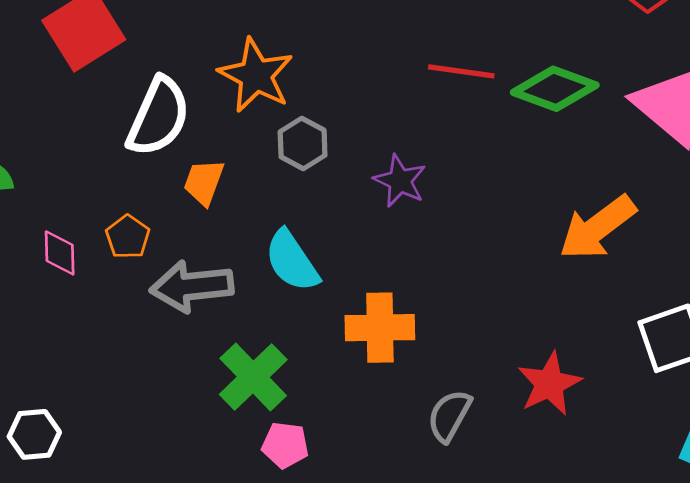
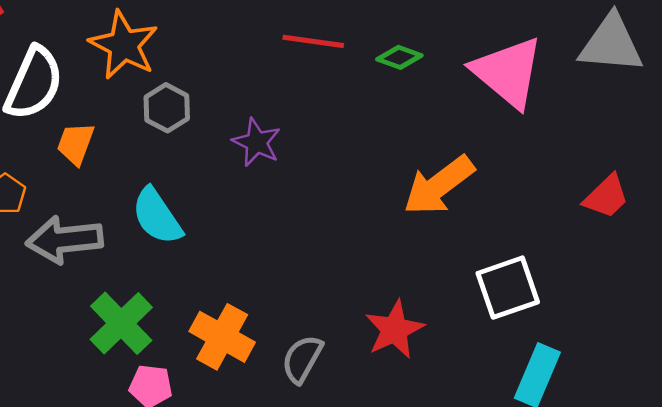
green diamond: (555, 89) -> (399, 57), size x0.6
orange cross: (380, 328) -> (222, 337), moved, turned 30

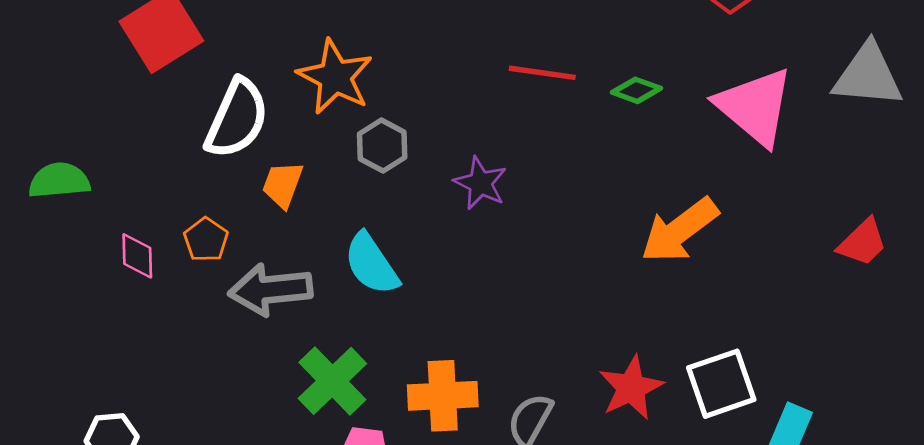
white square: (508, 288) -> (721, 384), moved
orange cross: (222, 337) -> (443, 396), turned -32

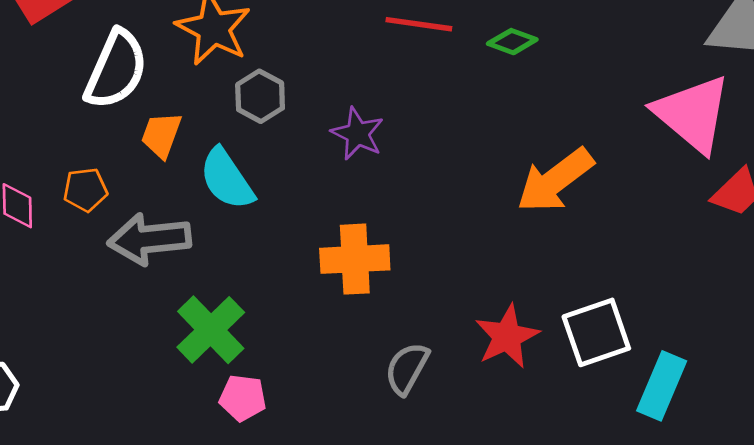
pink triangle: (755, 106) -> (692, 114), moved
orange pentagon: (206, 240) -> (85, 190), turned 30
cyan semicircle: (371, 264) -> (227, 179), moved
orange cross: (443, 396) -> (355, 259), moved

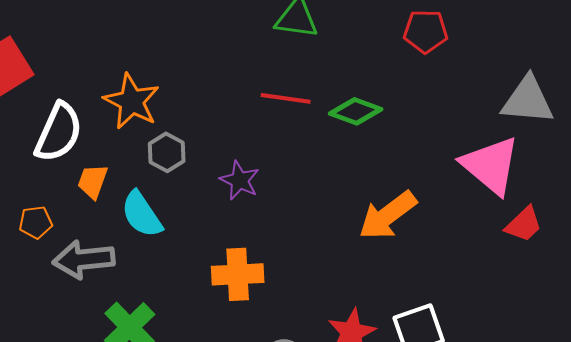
green diamond: (512, 42) -> (356, 111), size x1.4

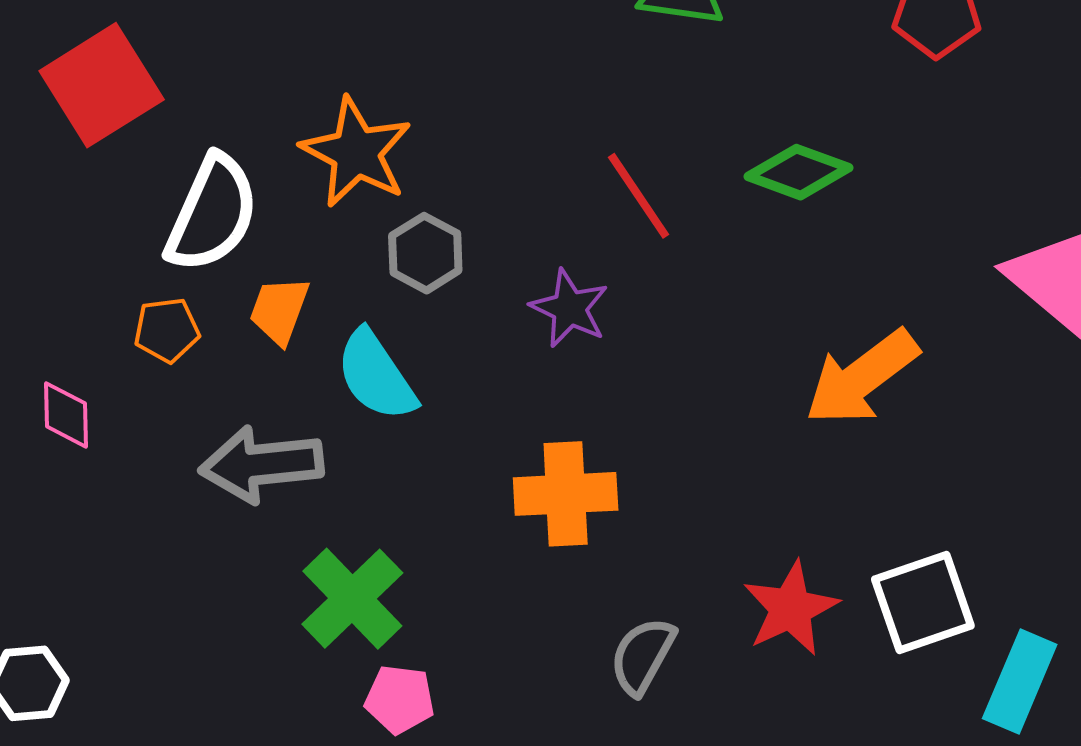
red line: (286, 98) -> (639, 196), moved, turned 48
orange pentagon: (36, 222) -> (167, 330), moved

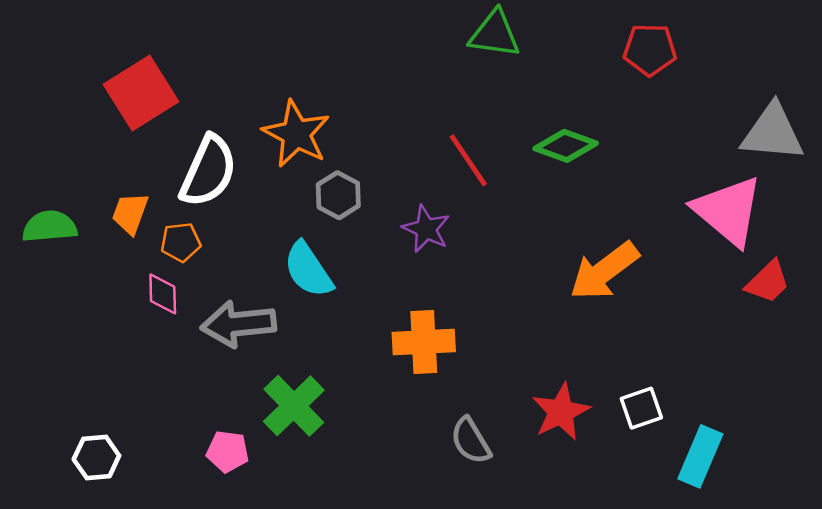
orange trapezoid: (279, 310) -> (130, 213), moved
pink diamond: (66, 415) -> (163, 294), moved
white square: (923, 603) -> (641, 408), size x0.7
gray semicircle: (643, 656) -> (471, 441), turned -60
pink pentagon: (400, 699) -> (228, 451), moved

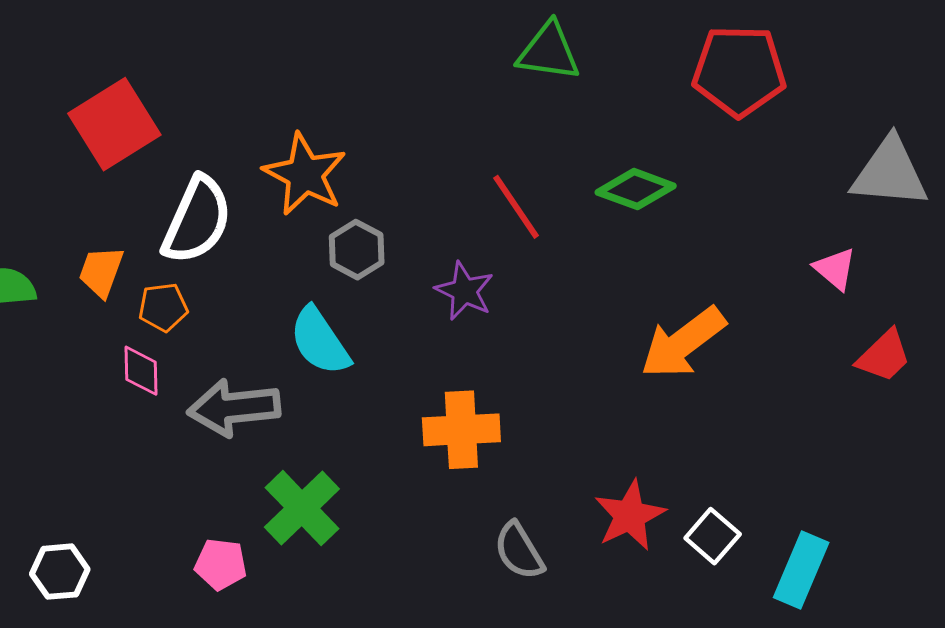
red pentagon: (650, 50) -> (739, 71), size x1.4
pink triangle: (728, 211) -> (835, 269), size x0.5
white square: (641, 408) -> (713, 536), moved, turned -30

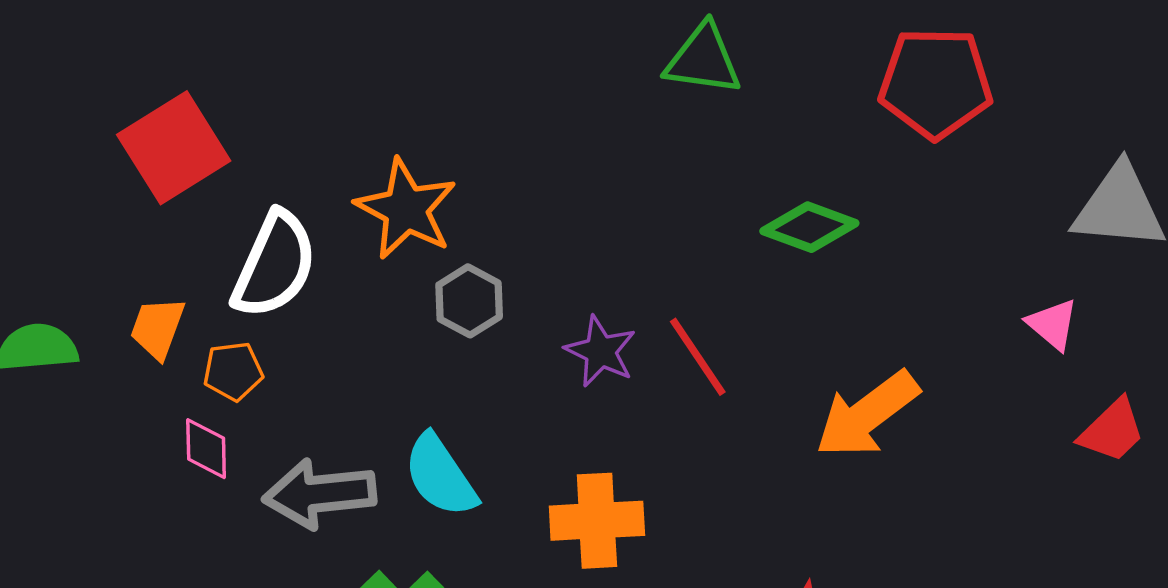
red line: (516, 207) -> (698, 357), moved
cyan semicircle: (320, 341) -> (440, 476), moved

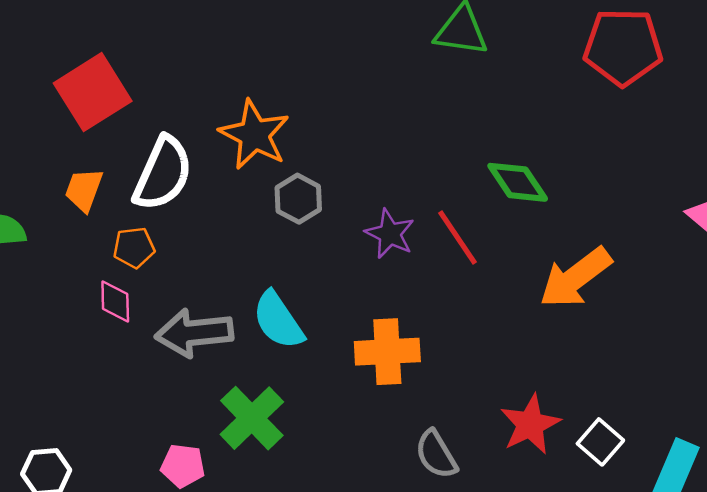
green diamond: (809, 227) -> (518, 182), moved, turned 36
orange trapezoid: (157, 328) -> (84, 190), moved

